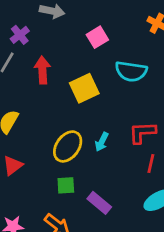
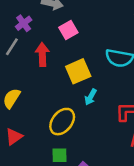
pink square: (97, 37) -> (68, 30), moved
cyan arrow: (102, 142) -> (91, 97), moved

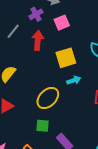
purple cross: (24, 23) -> (36, 14), moved
cyan arrow: (91, 97) -> (74, 80), turned -144

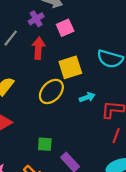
cyan arrow: (74, 80) -> (87, 97), moved
yellow ellipse: (48, 98) -> (51, 91), moved

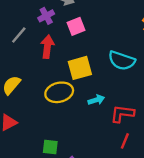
yellow ellipse: (51, 91) -> (59, 92), turned 30

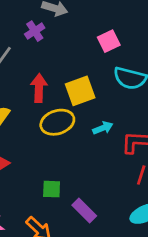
pink square: (76, 26) -> (109, 41), moved
red arrow: (47, 47) -> (39, 88), moved

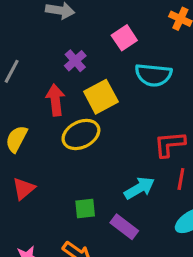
purple cross: (35, 31) -> (75, 61), moved
cyan arrow: (103, 128) -> (139, 188), moved, size x1.4

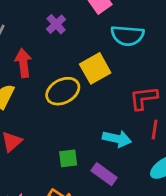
yellow square: (101, 97) -> (95, 68), moved
red arrow: (55, 100) -> (23, 63), moved
cyan arrow: (139, 188) -> (117, 139), turned 44

